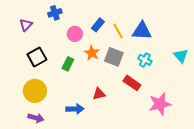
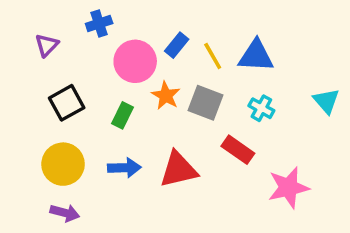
pink circle: (75, 34) -> (135, 61), size x1.5
red triangle: (99, 94) -> (178, 170), size x1.6
blue arrow: (75, 109) -> (124, 168), moved

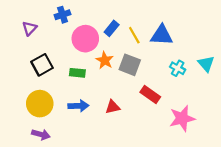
cyan cross: (261, 108) -> (178, 68), moved
green rectangle: (123, 115) -> (77, 73), turned 70
red triangle: (178, 170) -> (113, 107), size x0.6

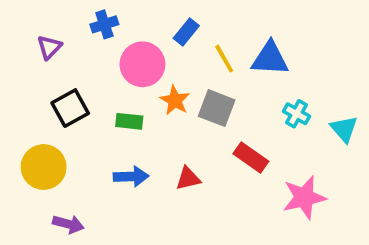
blue rectangle: (112, 28) -> (186, 32), moved
cyan triangle: (206, 64) -> (344, 129), moved
yellow circle: (40, 104) -> (44, 167), moved

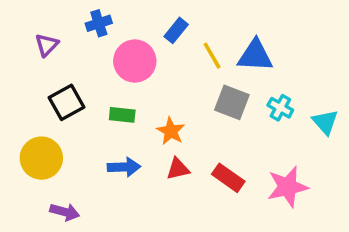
orange star: (175, 100) -> (171, 131), moved
gray square: (217, 108) -> (232, 102), moved
red rectangle: (251, 157) -> (228, 178), moved

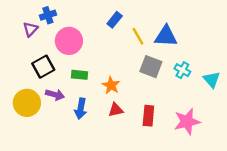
blue cross: (99, 23) -> (48, 15), moved
pink circle: (135, 61) -> (69, 41), moved
blue arrow: (124, 167) -> (81, 109), turned 102
red rectangle: (228, 178) -> (148, 116), turned 60
purple arrow: (65, 212) -> (55, 95), moved

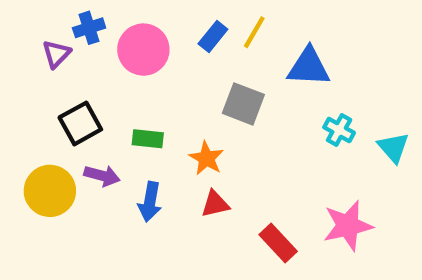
yellow line: (138, 36) -> (254, 32), moved, turned 60
pink circle: (69, 41) -> (143, 50), moved
gray square: (151, 67) -> (243, 104), moved
red rectangle: (148, 116) -> (278, 243), moved, turned -48

